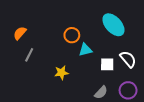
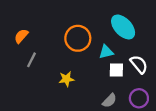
orange circle: (72, 35) -> (78, 38), size x1.5
cyan triangle: (85, 50) -> (106, 52), moved

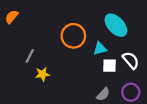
orange semicircle: (21, 36) -> (12, 17), moved
yellow star: (67, 79) -> (42, 74), moved

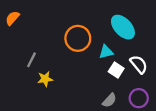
white square: (109, 66) -> (116, 70), turned 32

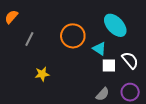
cyan triangle: (106, 52) -> (99, 49), turned 48
gray line: (32, 60) -> (29, 39), moved
white square: (116, 70) -> (109, 66), turned -32

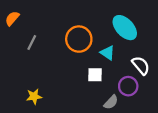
white square: (109, 66) -> (95, 75), moved
yellow star: (42, 74) -> (34, 96), moved
purple circle: (130, 92) -> (128, 86), moved

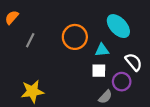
cyan triangle: (108, 53) -> (102, 50), turned -40
white square: (95, 75) -> (99, 71), moved
yellow star: (34, 96) -> (32, 91), size x1.5

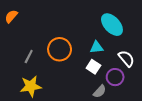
orange circle: (75, 37) -> (60, 49), moved
gray line: (30, 40) -> (29, 56), moved
white square: (99, 71) -> (93, 67), turned 32

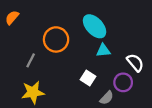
cyan ellipse: (112, 25) -> (95, 26), moved
orange circle: (60, 49) -> (56, 39), moved
white square: (93, 67) -> (88, 78), moved

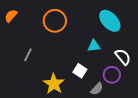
cyan ellipse: (95, 26) -> (110, 21), moved
orange circle: (56, 39) -> (55, 21), moved
yellow star: (33, 92) -> (54, 84), moved, turned -30

